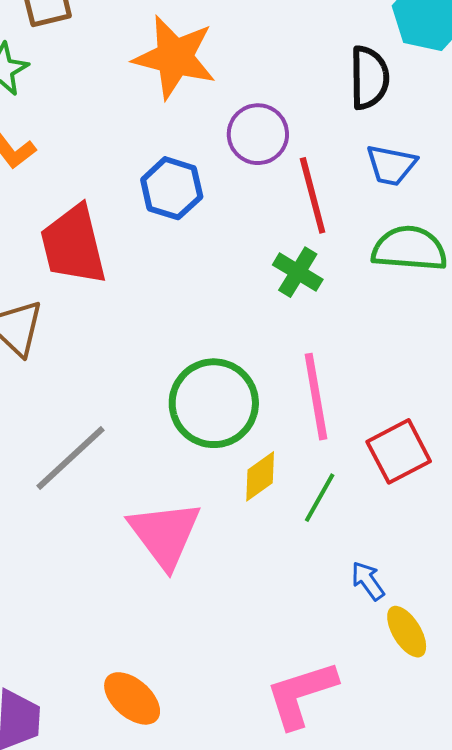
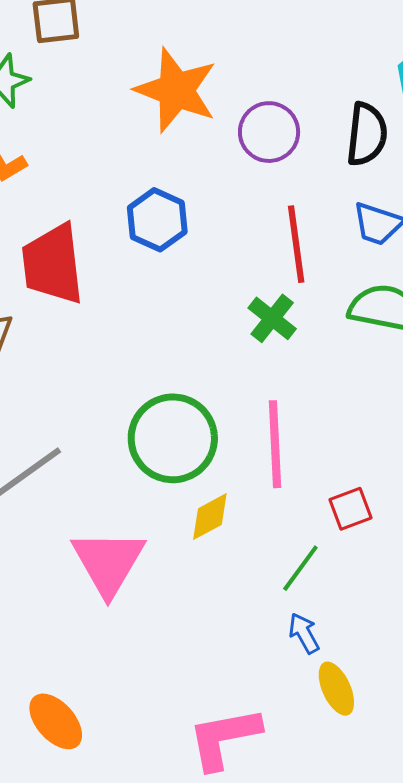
purple circle: (258, 134) -> (269, 132), moved
red square: (399, 451) -> (350, 509), size x0.7
green line: (320, 498) -> (300, 568), moved

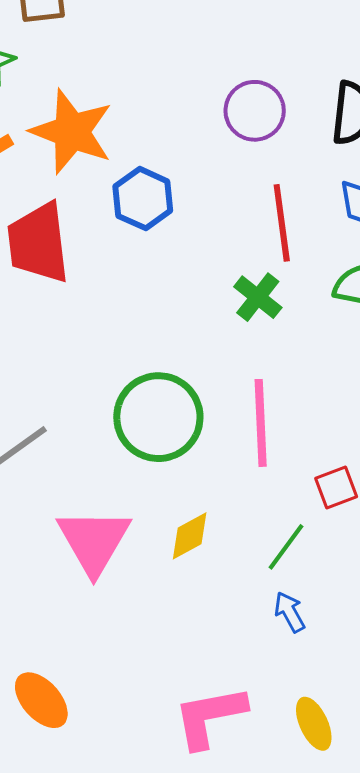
orange star: (176, 90) -> (72, 132), moved
yellow diamond: (210, 517) -> (190, 536), moved
yellow ellipse: (336, 689) -> (314, 724), moved

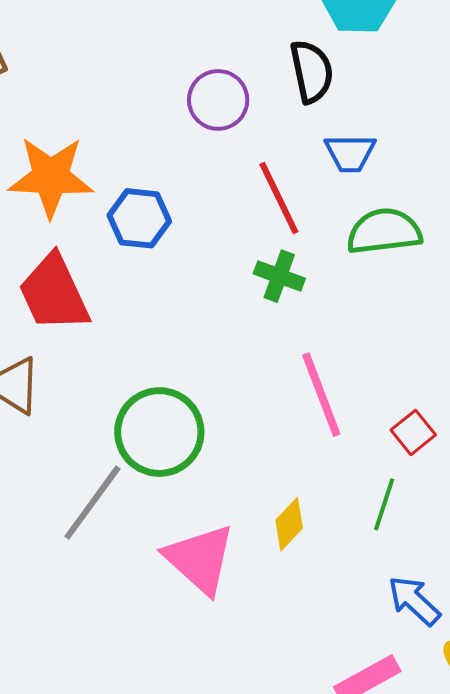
green circle: (158, 417) -> (159, 432), moved
blue arrow: (290, 612) -> (414, 601), moved, size x1.4

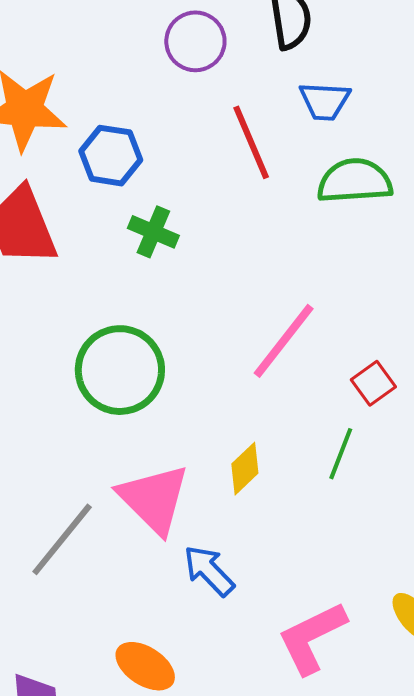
green cross: (279, 276) -> (153, 232), moved
pink line: (321, 395) -> (284, 341), turned 56
gray line: (92, 503) -> (62, 539), moved
blue arrow: (414, 601) -> (209, 571), moved

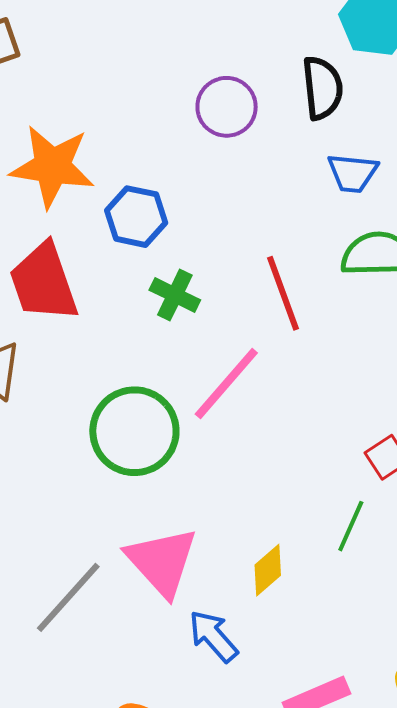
red line: (251, 142) -> (283, 293), moved
pink line: (284, 341) -> (226, 384), moved
yellow diamond: (245, 469) -> (268, 570), moved

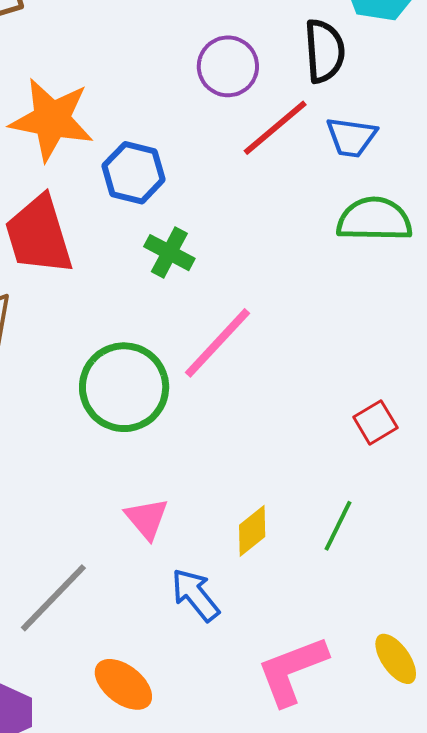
red line: (283, 293) -> (275, 128), moved, turned 68
green line: (351, 526) -> (338, 526), moved
pink triangle: (162, 562) -> (147, 518), size x0.6
gray line: (68, 597) -> (53, 598), moved

